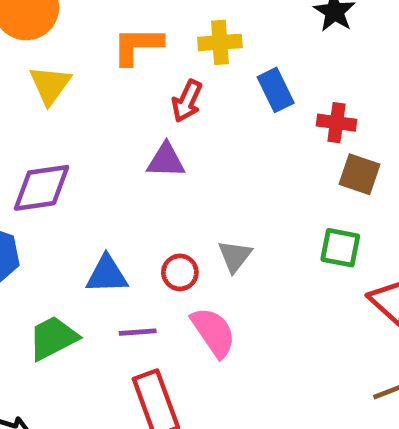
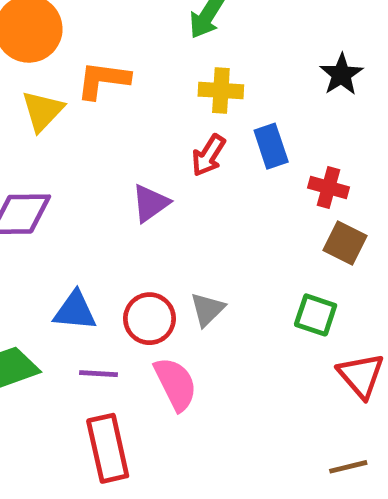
orange L-shape: (137, 46) -> (103, 80), moved
red arrow: (187, 101) -> (208, 155), moved
purple triangle: (166, 160) -> (150, 203), turned -45
red circle: (180, 272) -> (149, 319), size x1.4

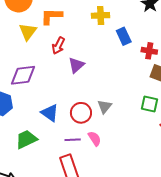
red arrow: (208, 155) -> (58, 46), moved
blue triangle: (75, 311) -> (50, 113), turned 36
purple line: (99, 374) -> (73, 140), moved
pink semicircle: (176, 384) -> (95, 139), size x0.7

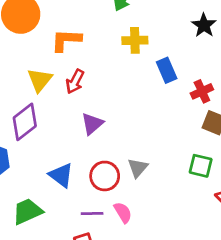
yellow triangle: (28, 32) -> (40, 80), moved
red cross: (149, 51) -> (202, 91), turned -35
purple triangle: (76, 65) -> (92, 124), moved
purple diamond: (23, 75) -> (25, 122), turned -32

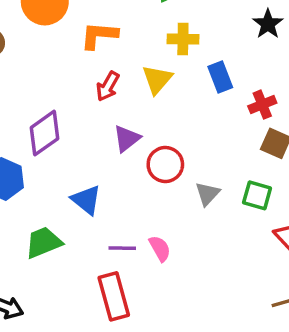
yellow triangle: (40, 80) -> (157, 79), moved
gray triangle: (138, 168) -> (207, 194), moved
red circle: (105, 176) -> (165, 165), moved

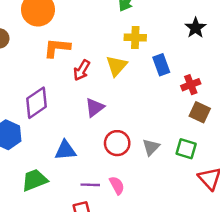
orange L-shape: (99, 35) -> (57, 48), moved
red circle: (165, 165) -> (117, 143), moved
blue triangle: (86, 200) -> (65, 150), turned -45

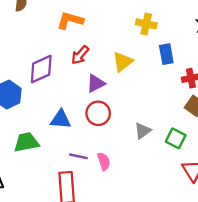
yellow triangle: (117, 66) -> (123, 62), moved
red arrow: (82, 70) -> (80, 55), moved
red circle: (117, 143) -> (98, 113), moved

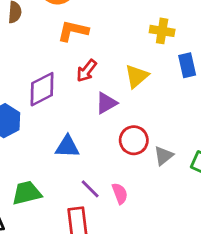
red circle: (98, 113) -> (134, 140), moved
green trapezoid: (26, 142) -> (27, 193), moved
purple line: (78, 156) -> (90, 189), turned 36

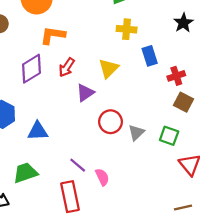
purple diamond: (42, 89) -> (31, 69), moved
blue triangle: (67, 147) -> (38, 131), moved
pink semicircle: (120, 193) -> (102, 177), moved

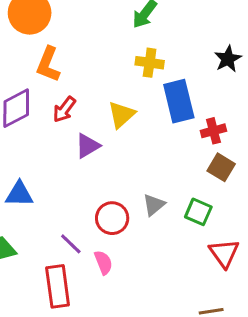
orange L-shape: (53, 35) -> (48, 64), turned -80
blue rectangle: (150, 56) -> (179, 101), size x1.5
red circle: (111, 122) -> (112, 218), moved

